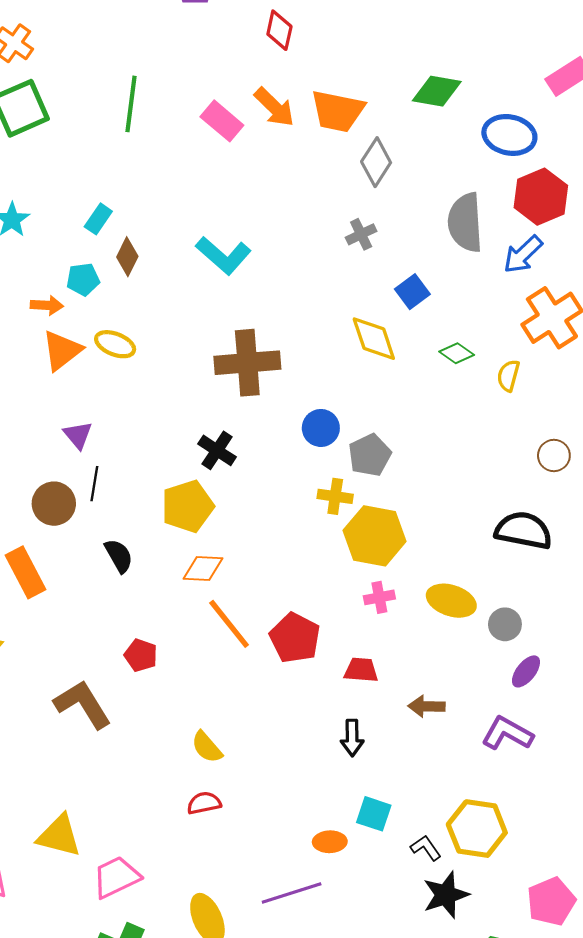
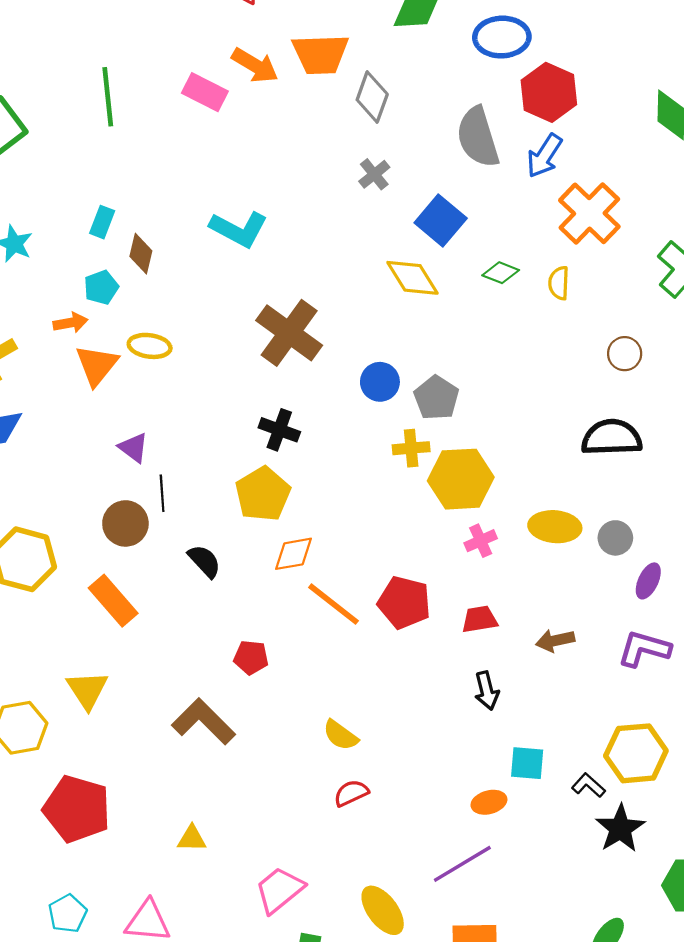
blue square: (412, 292) -> (441, 221), size x1.4
brown cross: (247, 363) -> (289, 333), turned -36
yellow triangle: (59, 836) -> (192, 839), moved, size x0.6

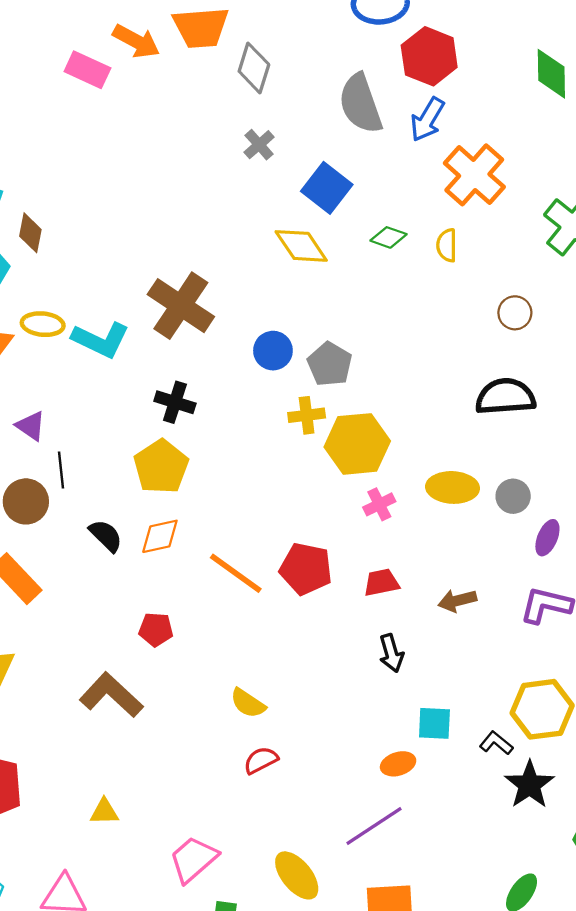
cyan L-shape: (239, 229) -> (101, 340), moved
orange diamond: (294, 554) -> (160, 536), moved

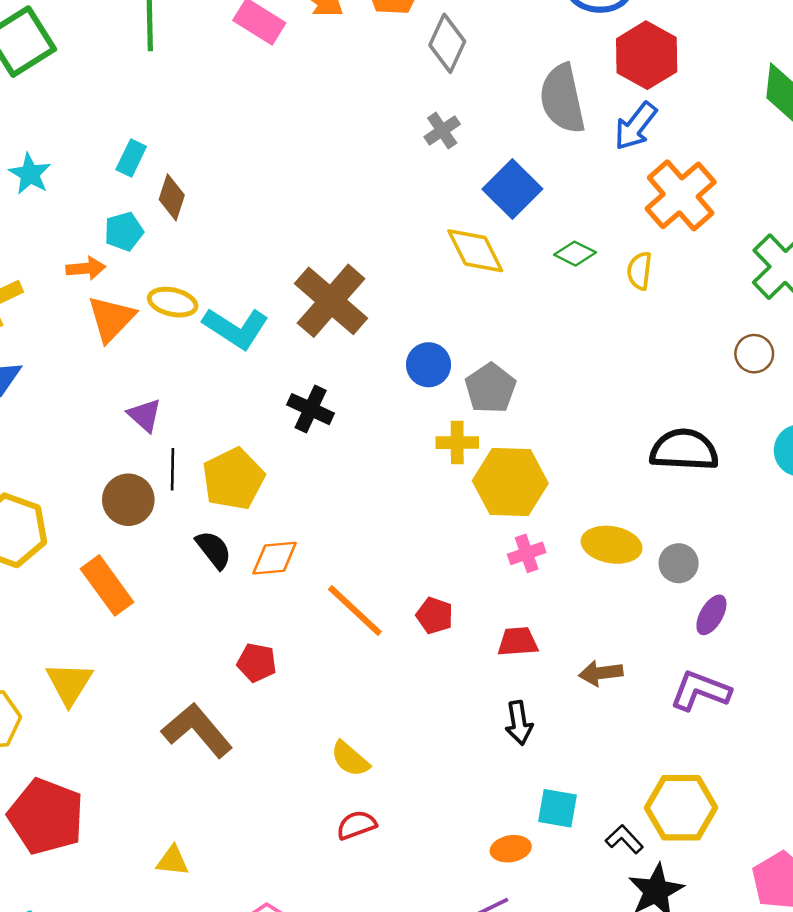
brown circle: (515, 313) -> (754, 354), moved
yellow pentagon: (161, 467) -> (233, 479), moved
red pentagon: (306, 569) -> (435, 616), size x0.6

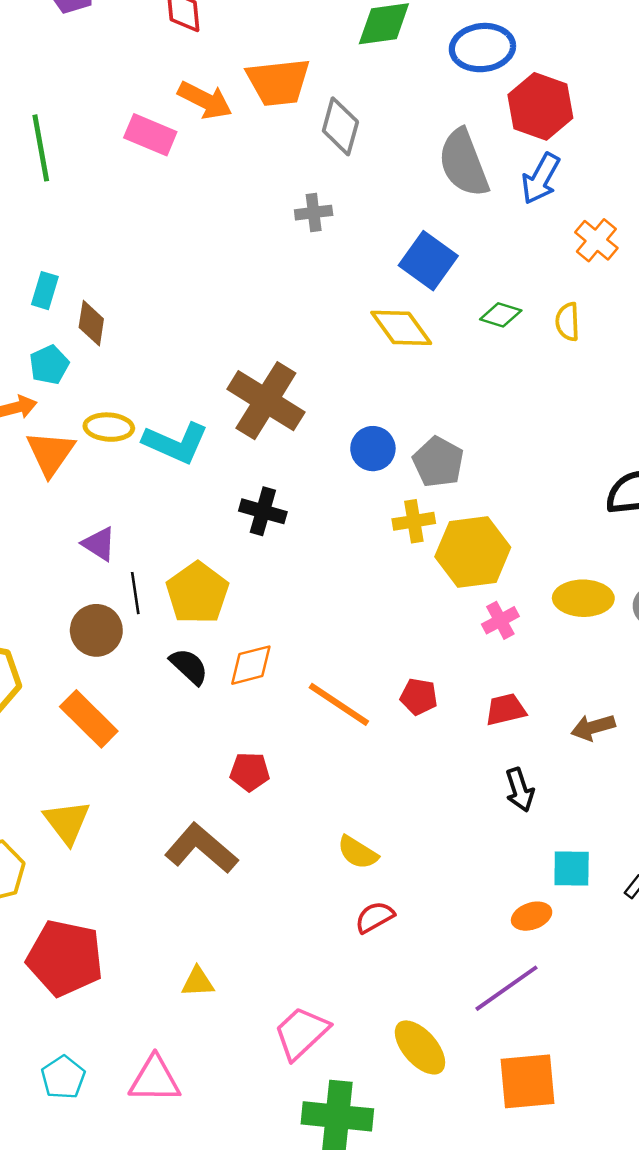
gray cross: (442, 130) -> (314, 213), moved, turned 36
orange cross: (681, 195) -> (596, 240), size x0.6

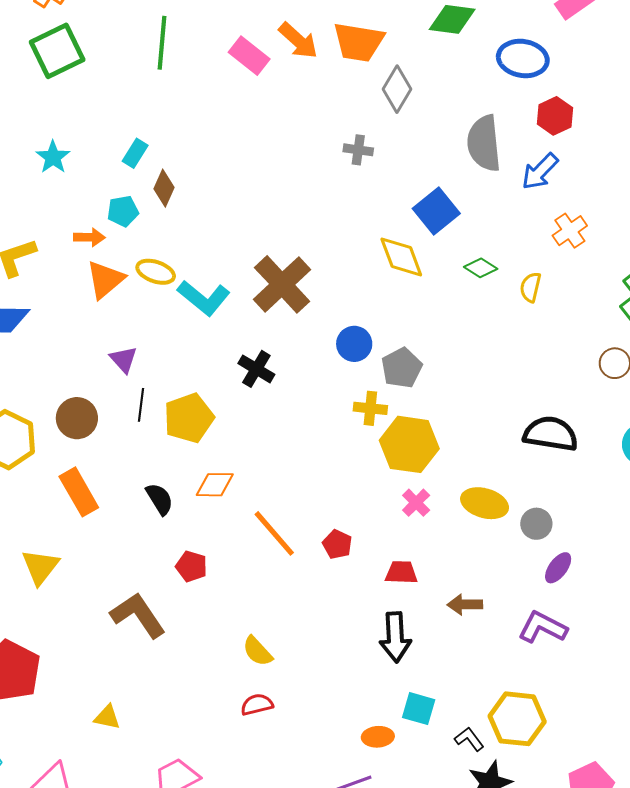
red hexagon: (540, 106) -> (555, 116), size x0.7
pink cross: (500, 620) -> (416, 503), turned -32
brown circle: (96, 630) -> (77, 418), moved
black semicircle: (189, 666) -> (160, 499), moved
black arrow: (520, 790) -> (395, 637), size x1.4

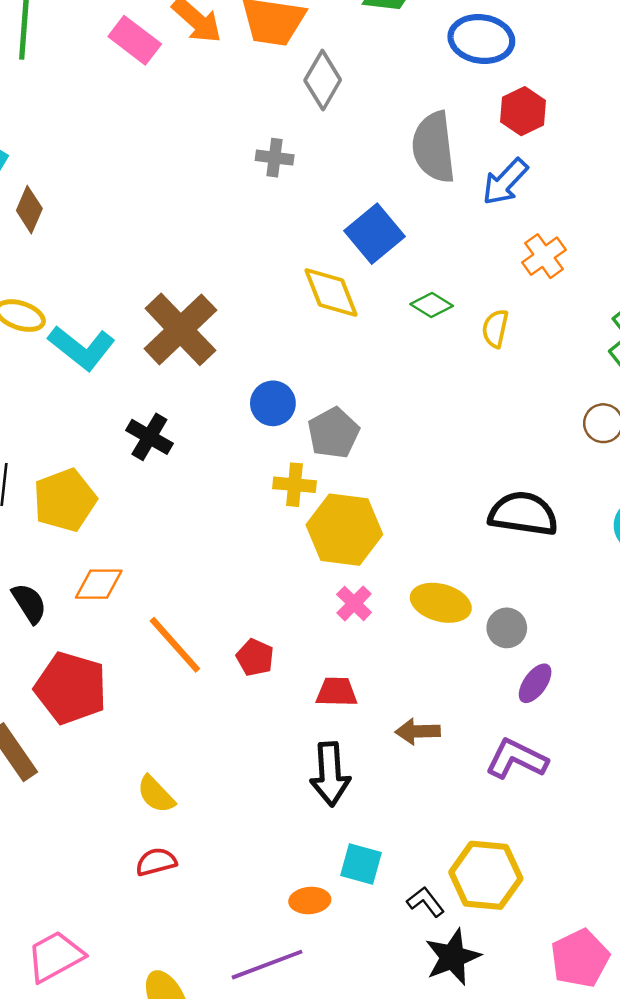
red pentagon: (191, 566) -> (71, 688), size x1.8

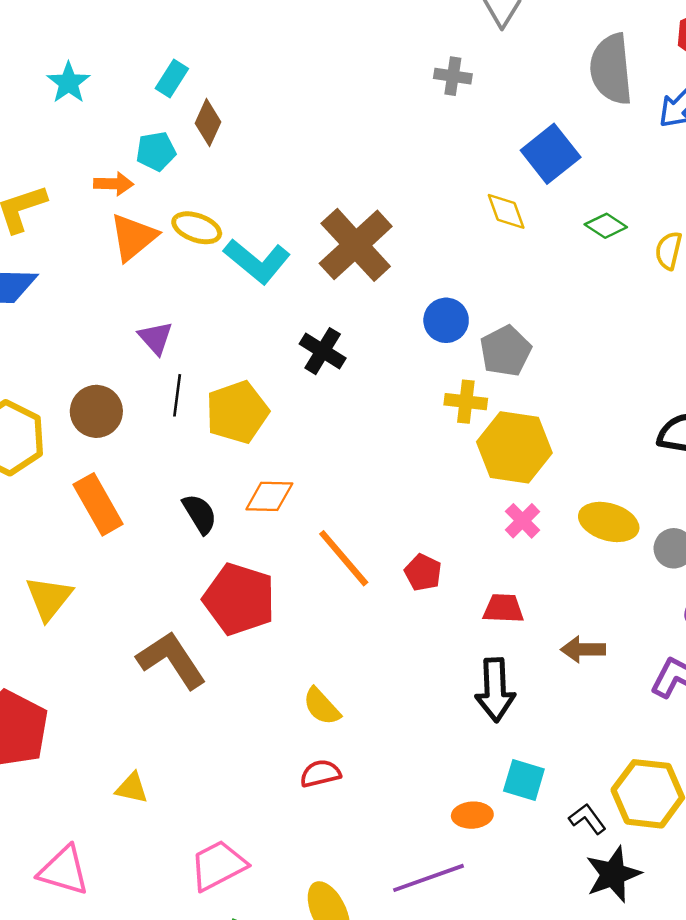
yellow diamond: (331, 293) -> (506, 211), size x0.7

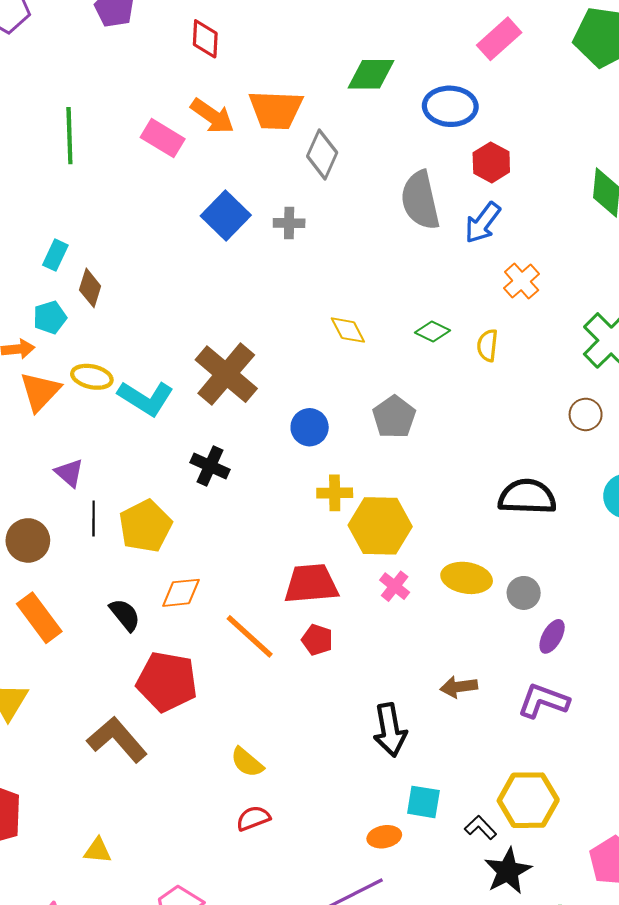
blue square: (551, 154) -> (226, 215), moved
gray pentagon: (506, 351) -> (394, 417), moved
red trapezoid: (503, 608) -> (311, 584), moved, size x1.6

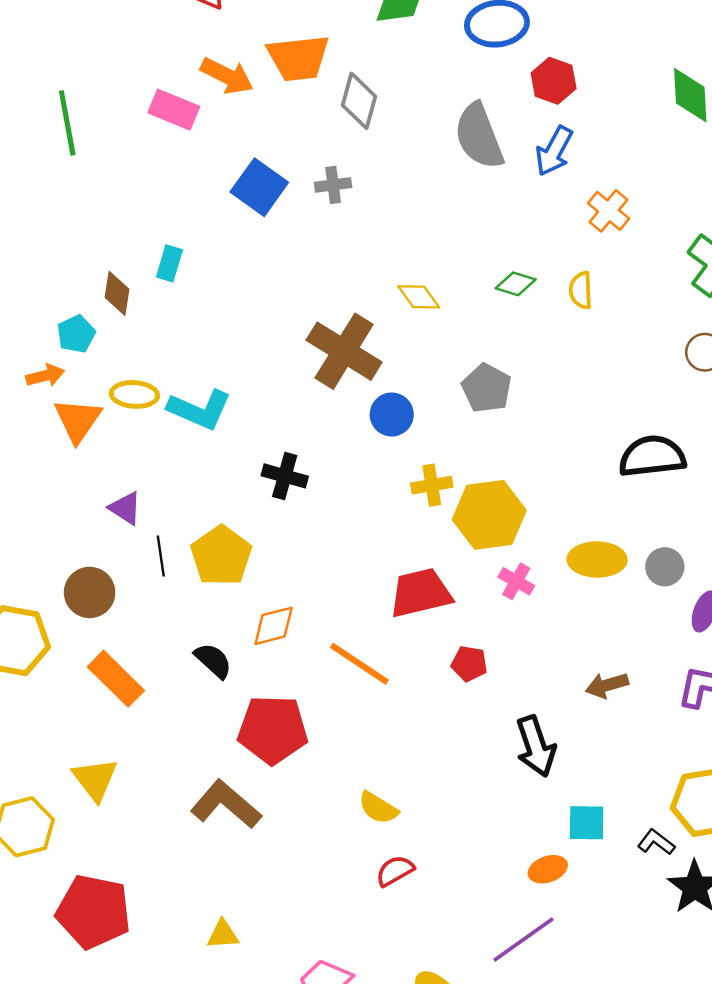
cyan rectangle: (55, 255) -> (169, 263), moved
brown cross: (226, 374) -> (344, 351), moved
red pentagon: (317, 640) -> (469, 664), moved

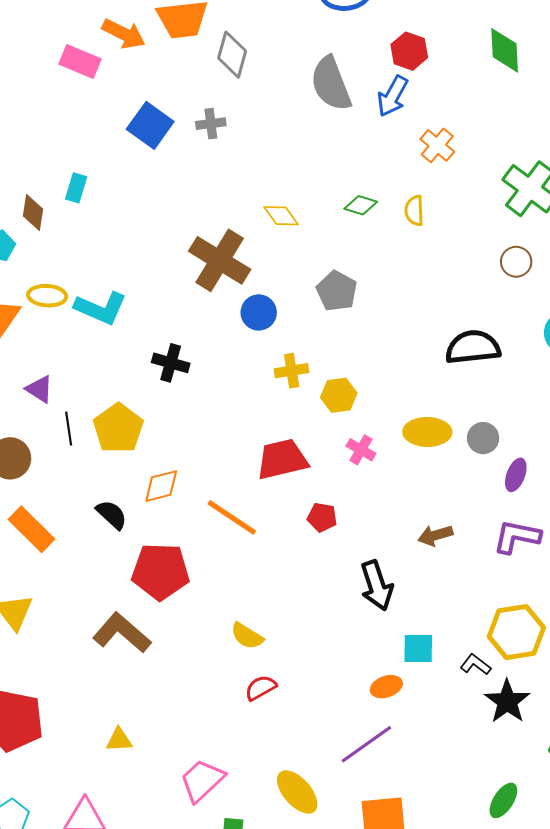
red hexagon: (554, 81) -> (409, 51), moved
yellow hexagon: (489, 515) -> (339, 395), size x0.6

